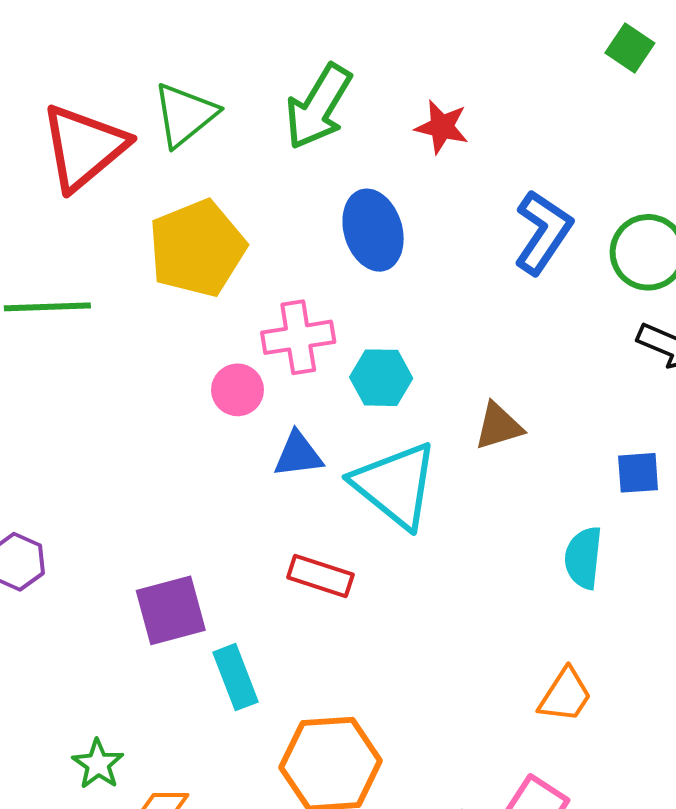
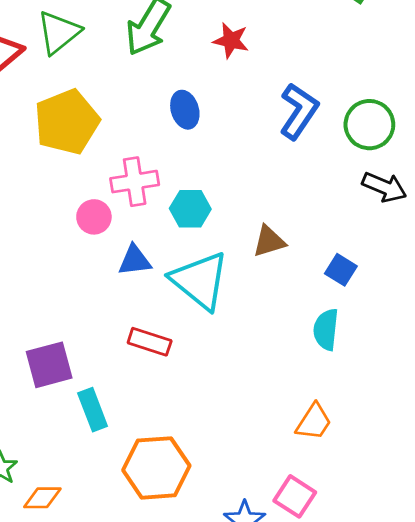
blue ellipse: (373, 230) -> (185, 110), size x0.7
blue square: (638, 473) -> (341, 270), moved, turned 36

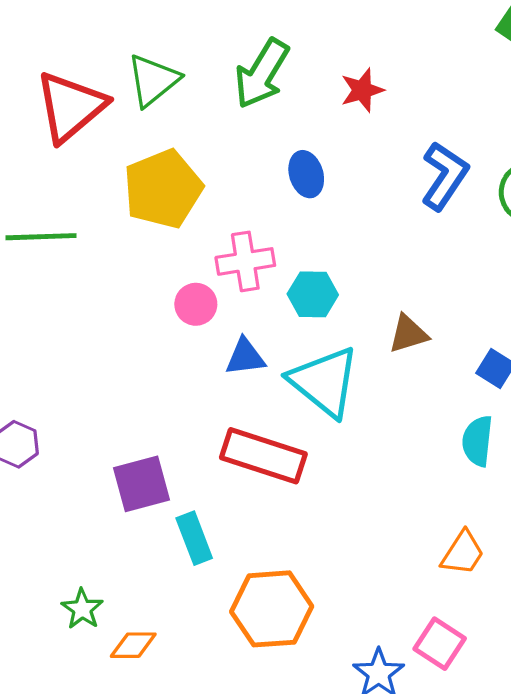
red star: (231, 40) -> (362, 90), turned -30
red rectangle: (150, 342) -> (263, 456), size x1.6

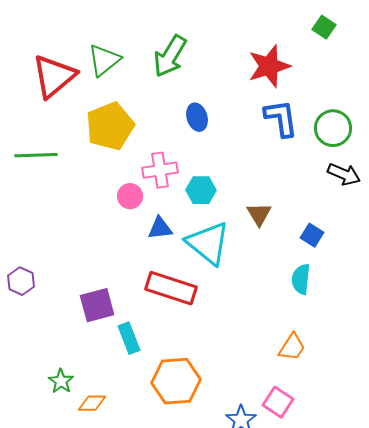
red star: (362, 90) -> (269, 66), moved, size x1.6
blue L-shape: (445, 176) -> (281, 118), turned -42
brown triangle: (408, 334) -> (259, 214), turned -44

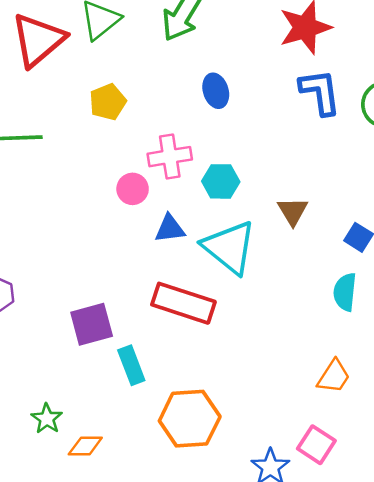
yellow pentagon: (110, 126) -> (108, 102), size x0.6

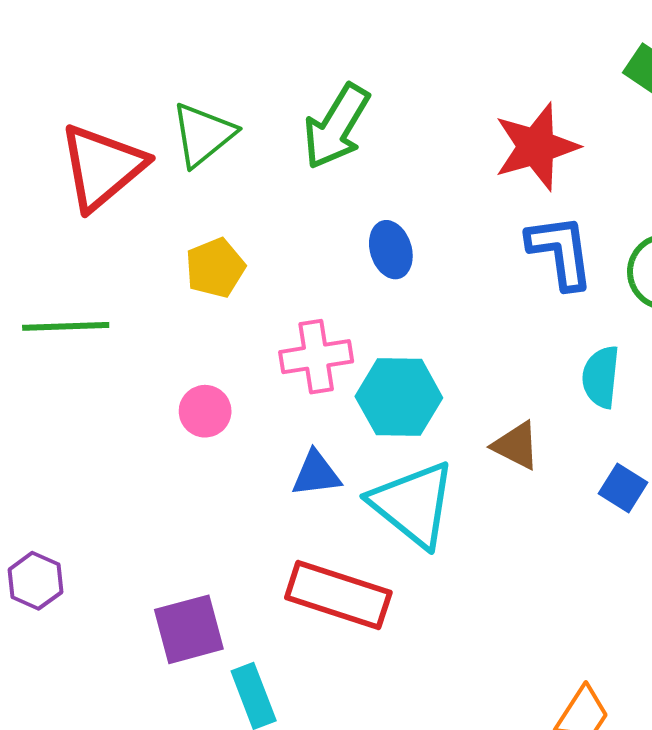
cyan hexagon: (221, 181) -> (399, 397), size x1.4
pink circle: (133, 189) -> (205, 411), moved
brown triangle: (293, 211) -> (516, 446), turned -32
cyan semicircle: (345, 292) -> (601, 377), moved

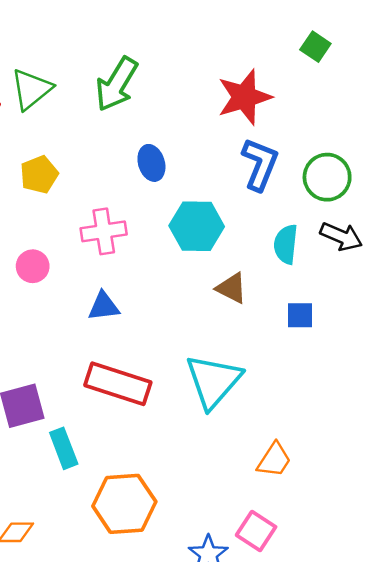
blue L-shape: (560, 252) -> (260, 164), turned 30
cyan hexagon: (399, 397) -> (197, 226), moved
blue square: (623, 488) -> (300, 315), turned -32
cyan triangle: (413, 504) -> (213, 381), moved, turned 32

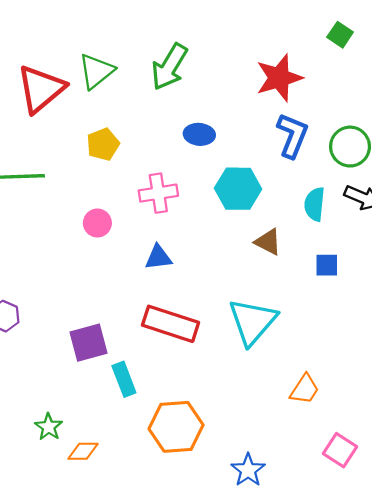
blue ellipse: (151, 163) -> (199, 134), turned -68
pink square: (256, 531) -> (340, 450), moved

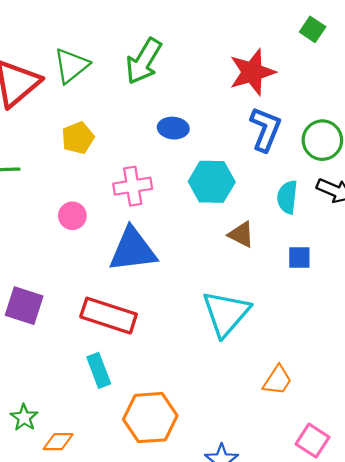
blue triangle: (158, 257) -> (133, 250), size x1.8
red rectangle: (171, 324) -> (109, 316), moved
purple square: (89, 343) -> (24, 306), moved, turned 33

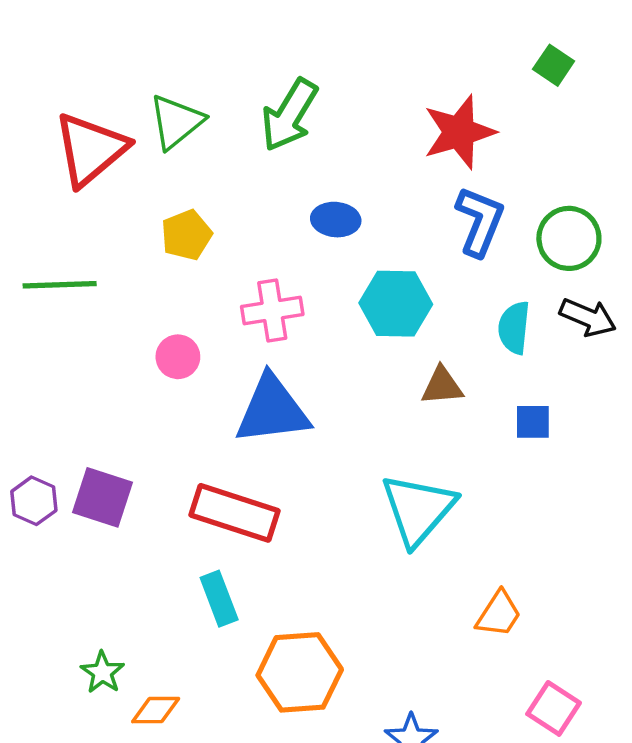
brown triangle: (241, 234) -> (442, 386), turned -32

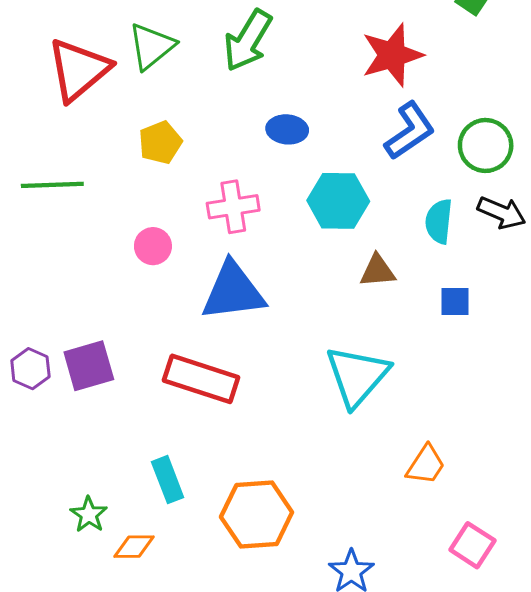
blue L-shape: (480, 221) -> (410, 131), turned 34
purple square: (102, 497) -> (89, 366), turned -34
cyan rectangle: (219, 599) -> (168, 480), moved

